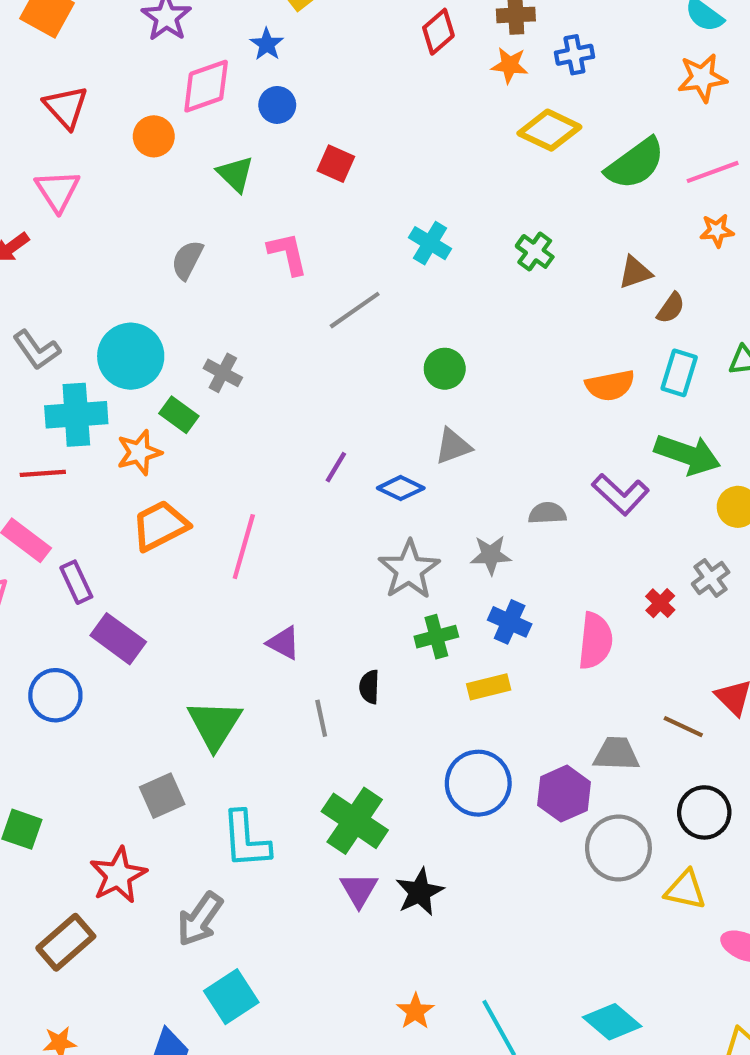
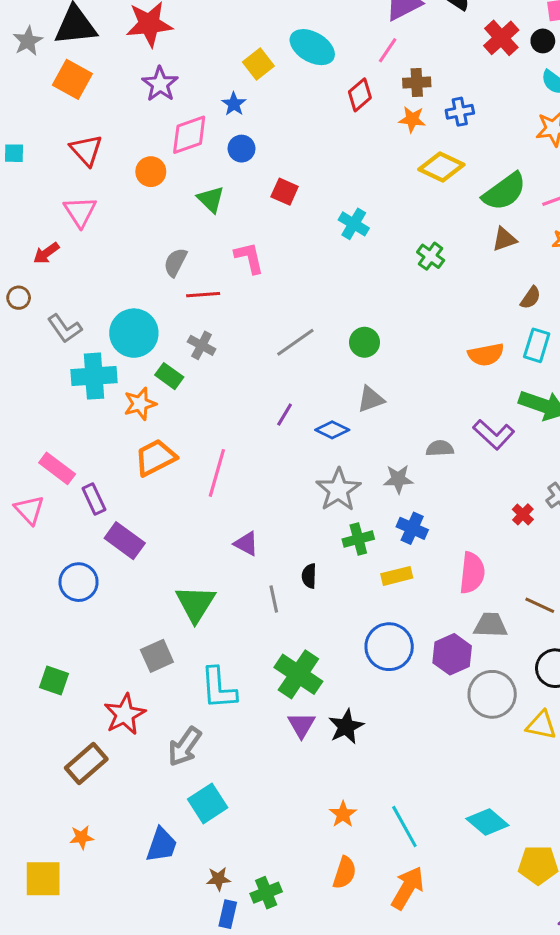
cyan cross: (430, 243) -> (354, 224), moved
brown triangle: (635, 272) -> (504, 239), moved
gray line: (355, 310) -> (295, 342), moved
red line: (43, 473) -> (203, 295), moved
pink semicircle: (595, 641) -> (472, 573), moved

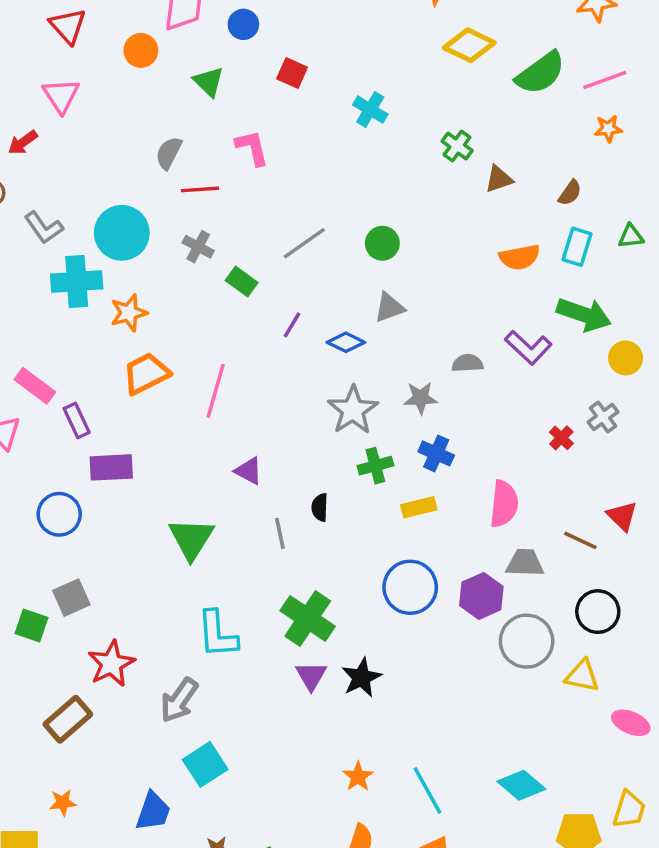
brown triangle: (504, 239) -> (499, 179), moved
green rectangle: (169, 376) -> (242, 281), moved
purple rectangle: (125, 541) -> (111, 467), turned -39
gray square: (157, 656) -> (71, 598), moved

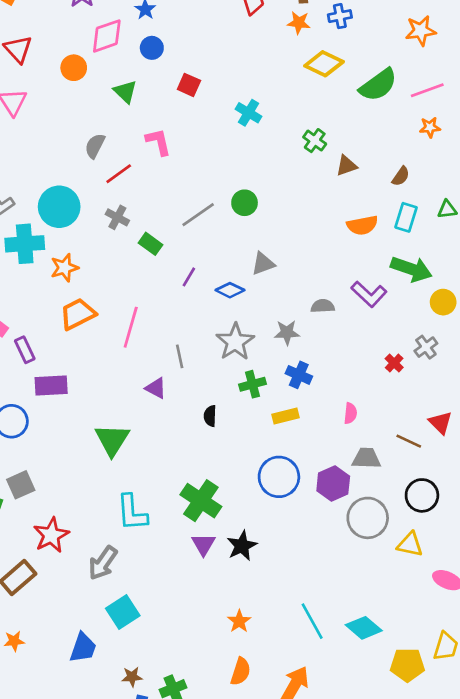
red line: (200, 189) -> (119, 174), turned -32
green circle: (382, 243) -> (245, 203), moved
pink semicircle: (504, 504) -> (350, 413), size x0.6
gray line: (280, 533) -> (180, 356), moved
cyan line: (428, 791) -> (312, 621), moved

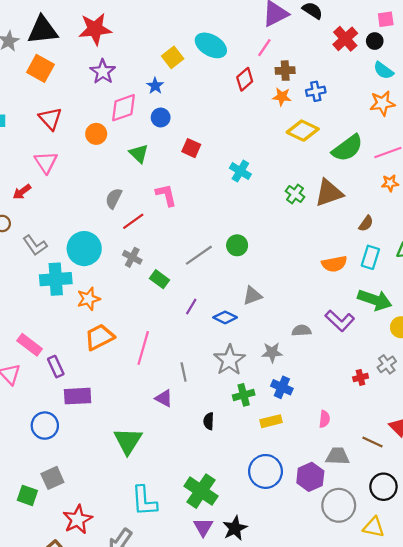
brown triangle: (346, 166) -> (329, 193), moved, size x1.6
red cross: (394, 363) -> (361, 377), turned 32

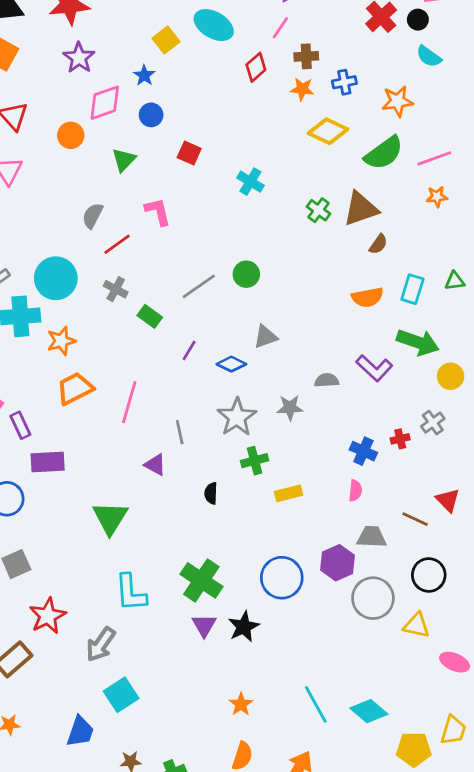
orange star: (382, 103) -> (397, 101), moved
green triangle: (139, 154) -> (124, 160), turned 30
brown semicircle: (366, 223) -> (378, 244), moved
blue cross: (282, 387) -> (363, 451), moved
blue circle: (265, 471) -> (282, 578), moved

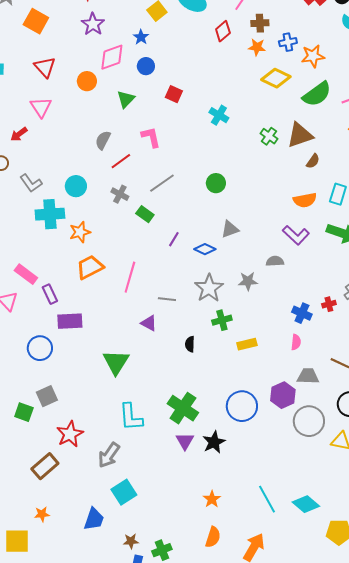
orange star: (397, 101) -> (313, 56), moved
cyan circle: (56, 278) -> (76, 186), size x0.7
gray line: (199, 286) -> (162, 183), moved
purple L-shape: (374, 368) -> (296, 235), moved
gray line: (180, 432) -> (167, 299), turned -72

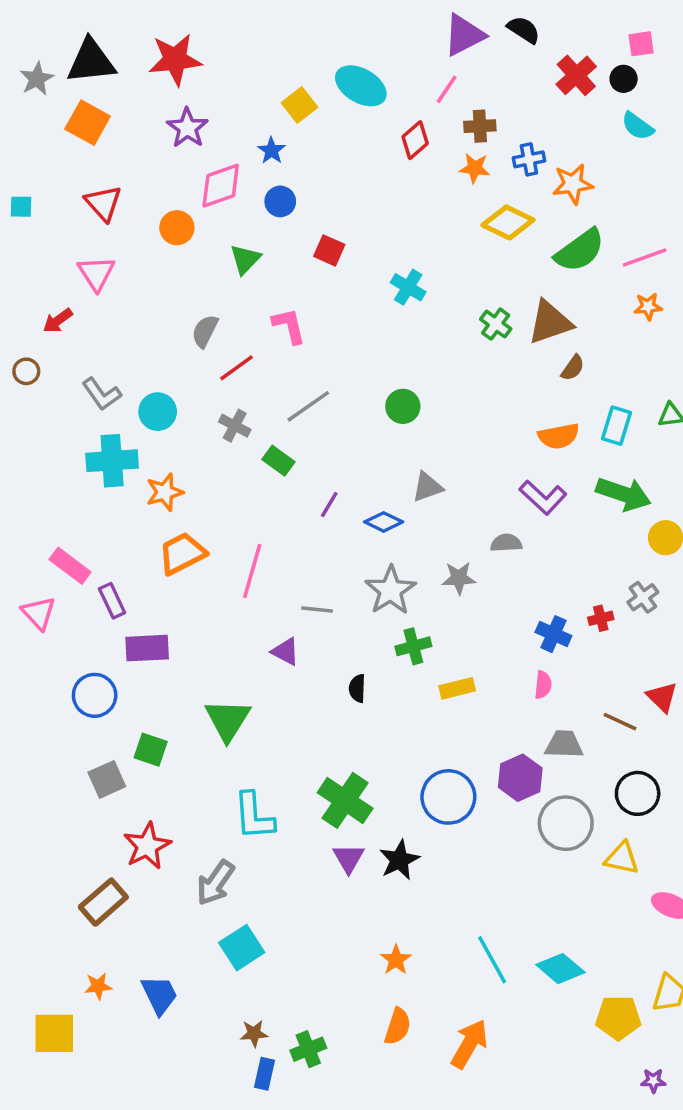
gray L-shape: (31, 183) -> (102, 394), moved
green square: (24, 412) -> (151, 750), moved
blue trapezoid: (94, 519) -> (159, 995), moved, turned -45

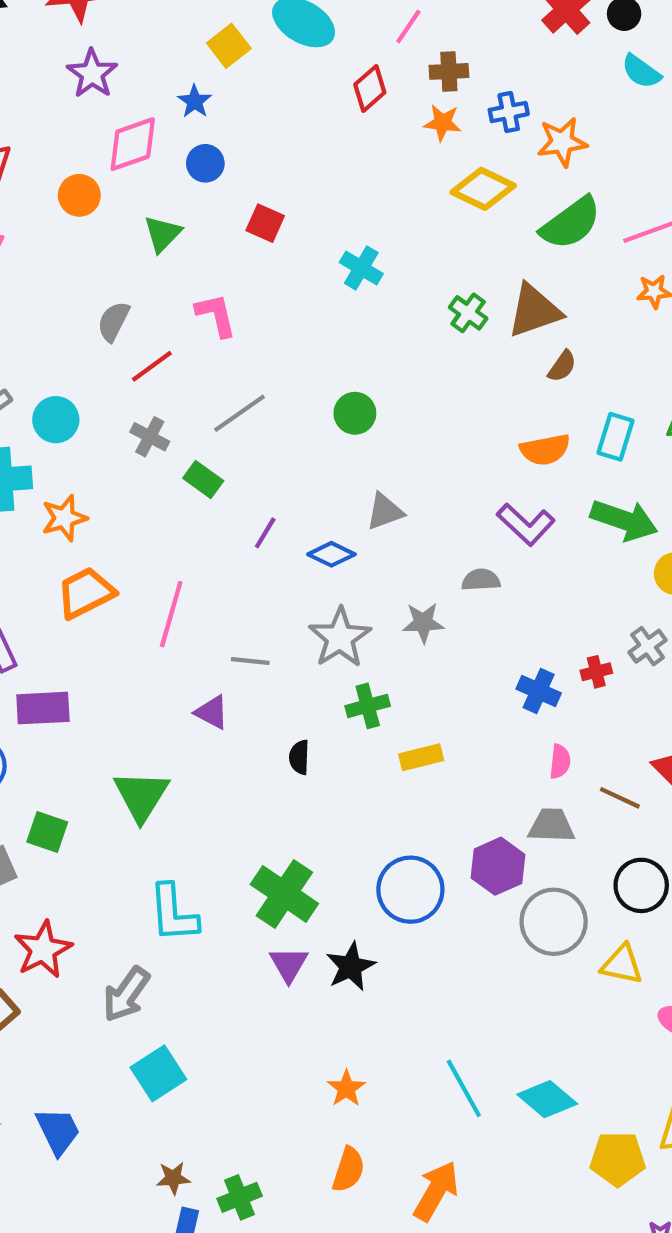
pink semicircle: (543, 685) -> (560, 761), moved

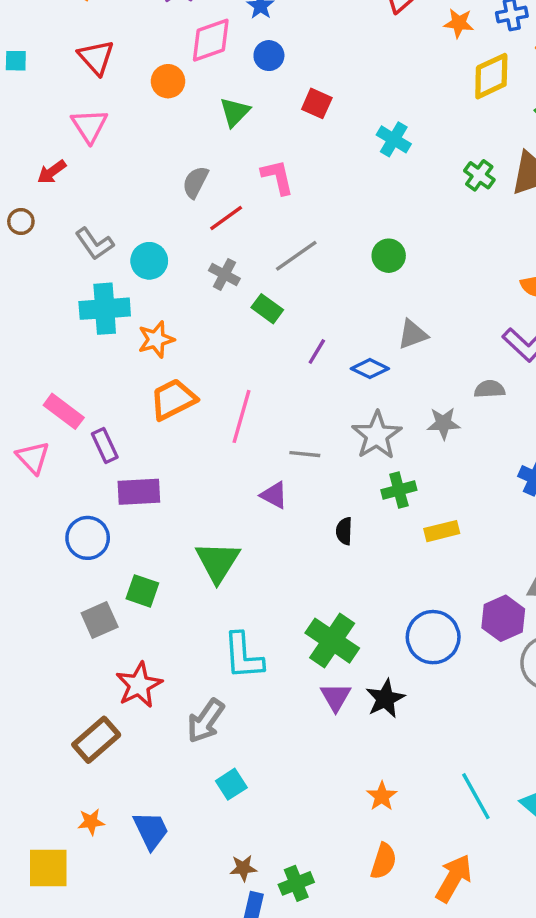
yellow diamond: (483, 189) -> (491, 76), turned -51
cyan square: (158, 1073) -> (231, 784), size x0.7

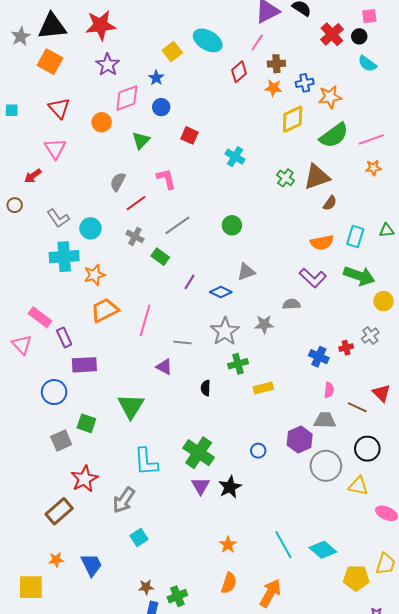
blue circle: (433, 637) -> (258, 451), size x0.5

